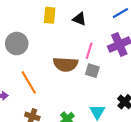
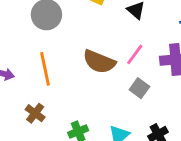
gray square: (92, 71) -> (139, 88), moved

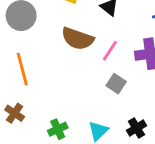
brown semicircle: (99, 62) -> (78, 39), moved

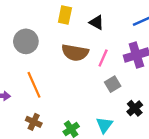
gray square: (116, 84) -> (113, 84), turned 35
black cross: (137, 128) -> (135, 108), moved

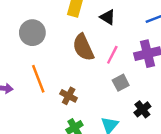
brown semicircle: (75, 53) -> (83, 47), turned 52
brown cross: (34, 122) -> (69, 96), moved

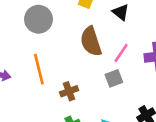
gray square: (121, 83) -> (114, 78), moved
brown cross: (69, 96) -> (69, 91), turned 35

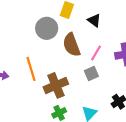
gray circle: (38, 19) -> (47, 28), moved
brown cross: (69, 91) -> (56, 85), size x1.6

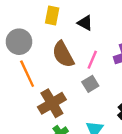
gray circle: (47, 28) -> (19, 42), moved
orange line: (31, 69) -> (27, 74), moved

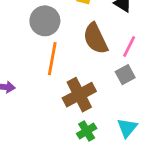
orange line: (27, 74) -> (52, 59), turned 32

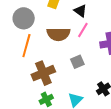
brown semicircle: (95, 39) -> (58, 34), turned -70
pink line: (129, 47) -> (83, 30), moved

